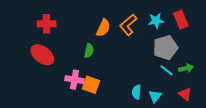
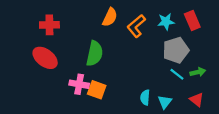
orange semicircle: (103, 28) -> (110, 17), moved
green semicircle: (89, 51) -> (95, 53), size x1.6

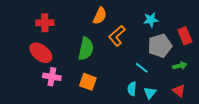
red rectangle: (192, 20) -> (185, 36), moved
orange L-shape: (136, 26) -> (117, 36), moved
cyan line: (177, 74) -> (142, 68), moved
pink cross: (79, 84) -> (52, 77), moved

